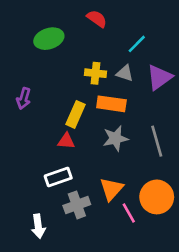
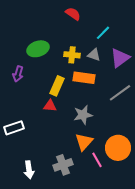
green ellipse: (49, 39) -> (38, 49), moved
gray star: (115, 138) -> (83, 115), moved
gray line: (157, 141) -> (120, 93), moved, turned 70
white rectangle: (58, 177) -> (14, 128), moved
gray cross: (77, 205) -> (63, 165), moved

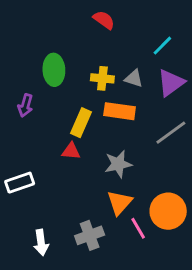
cyan line: (103, 33) -> (162, 46), moved
green ellipse: (38, 49) -> (54, 70), turned -75

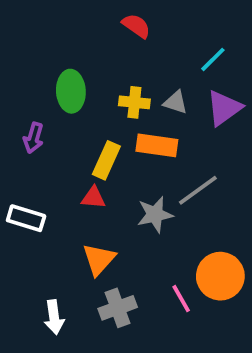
gray line: (171, 133) -> (198, 190), moved
white rectangle: (20, 183) -> (26, 218), moved, turned 36
orange triangle: (120, 203) -> (99, 259), moved

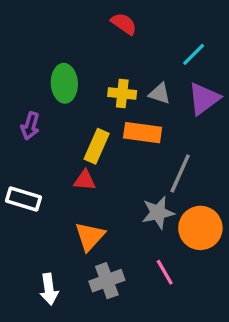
gray line: (198, 190) -> (180, 173), turned -30
gray star: (155, 214) -> (158, 213), moved
orange circle: (220, 276) -> (200, 228), moved

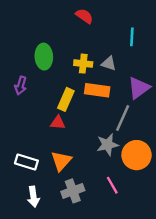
cyan line: (194, 54) -> (132, 37), turned -42
purple triangle: (204, 99) -> (139, 88), moved
white rectangle: (23, 199) -> (26, 162), moved

